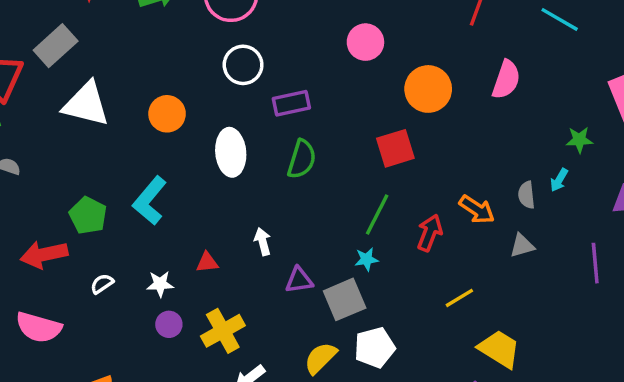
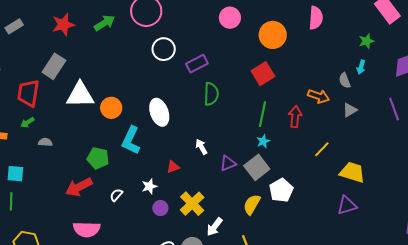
orange circle: (167, 114) -> (111, 108), moved
white ellipse: (231, 152) -> (159, 112), moved

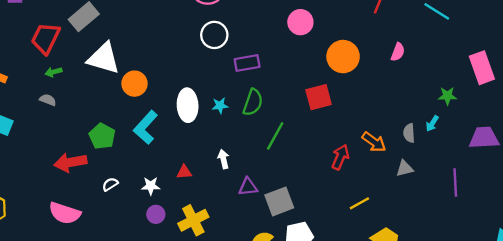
pink semicircle: (316, 18) -> (398, 52), size x0.7
green line: (262, 114) -> (275, 136), moved
green arrow: (27, 122) -> (53, 72), moved
cyan star: (263, 141) -> (220, 106), moved

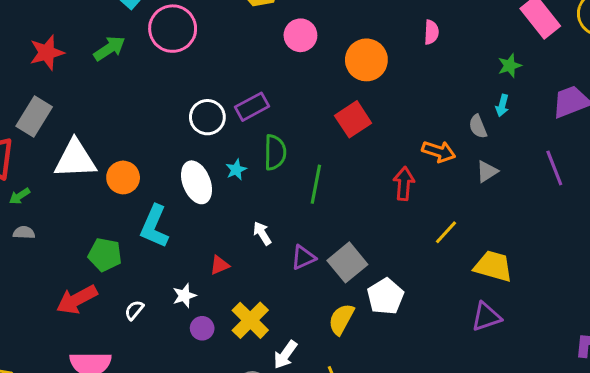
white circle: (214, 35) -> (207, 117), moved

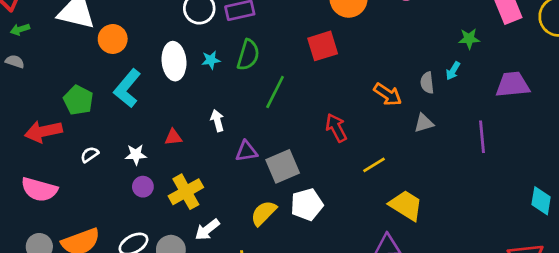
red arrow: (404, 184) -> (336, 128), moved, turned -48

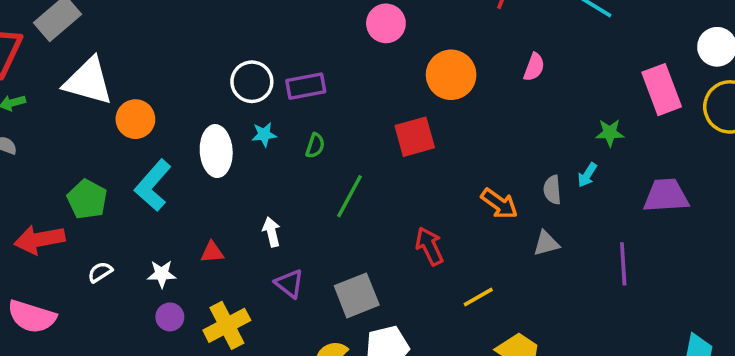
green semicircle: (248, 55) -> (315, 146), size x0.6
cyan star: (211, 60) -> (264, 134), moved
purple triangle: (246, 151) -> (289, 284), moved, turned 45

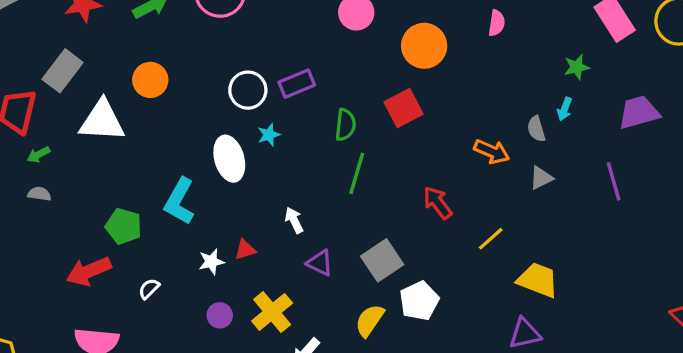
orange circle: (135, 119) -> (150, 80), moved
green semicircle: (315, 146) -> (345, 125), moved, size x1.4
white star: (162, 274) -> (211, 262), moved

